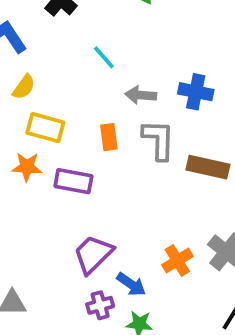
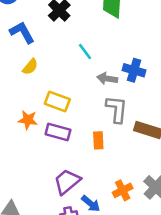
blue cross: (196, 92) -> (134, 70), moved
yellow rectangle: (45, 128) -> (57, 102), moved
orange rectangle: (109, 137) -> (98, 140), moved

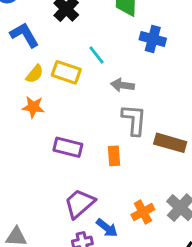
blue cross: (134, 70) -> (153, 39), moved
yellow rectangle: (57, 102) -> (66, 72), moved
orange star: (28, 120) -> (33, 107), moved

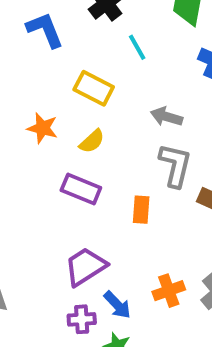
cyan line: (97, 55) -> (137, 47), moved
yellow semicircle: (35, 74) -> (92, 141), moved

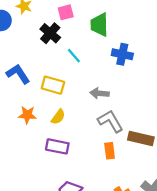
blue L-shape: (45, 30) -> (18, 74), moved
gray L-shape: (175, 165) -> (110, 121), turned -32
orange rectangle: (141, 210) -> (110, 151), moved

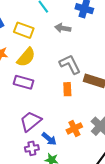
gray arrow: (100, 93) -> (63, 28), moved
yellow semicircle: (58, 117) -> (26, 57), size x1.5

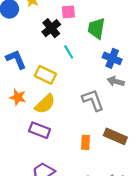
gray arrow: (63, 28) -> (116, 81), moved
gray L-shape: (70, 64) -> (93, 100), moved

